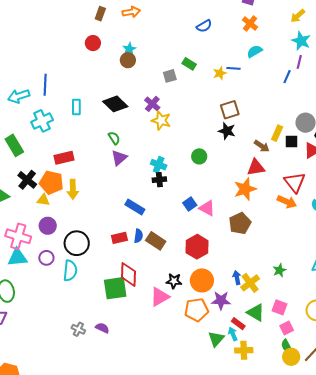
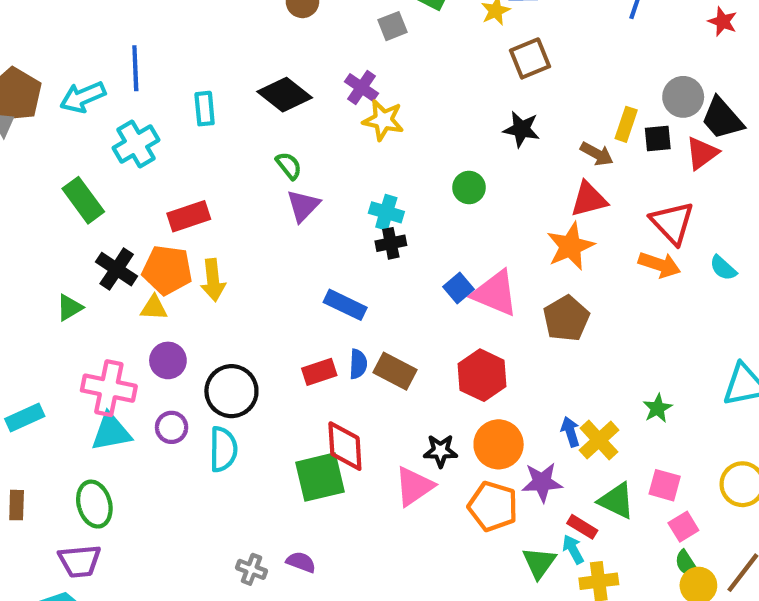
brown square: (230, 110) -> (530, 58), moved
pink triangle: (207, 208) -> (495, 293), size x1.4
orange pentagon: (196, 310) -> (493, 506), turned 30

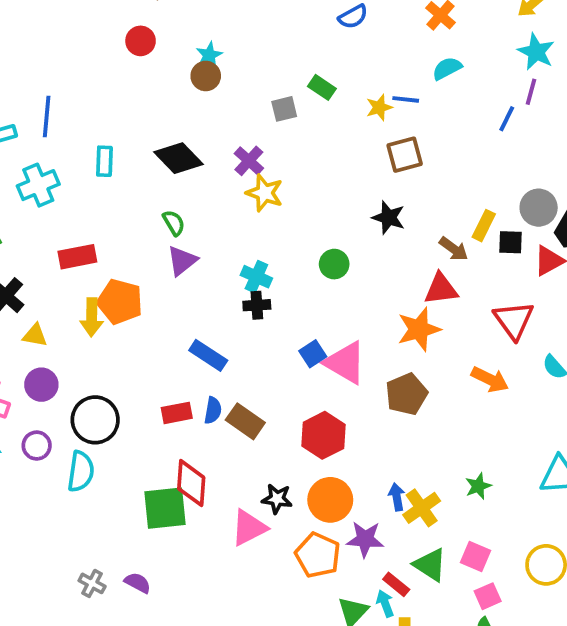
orange arrow: (659, 265) -> (490, 379), moved
orange pentagon: (167, 270) -> (120, 302), moved

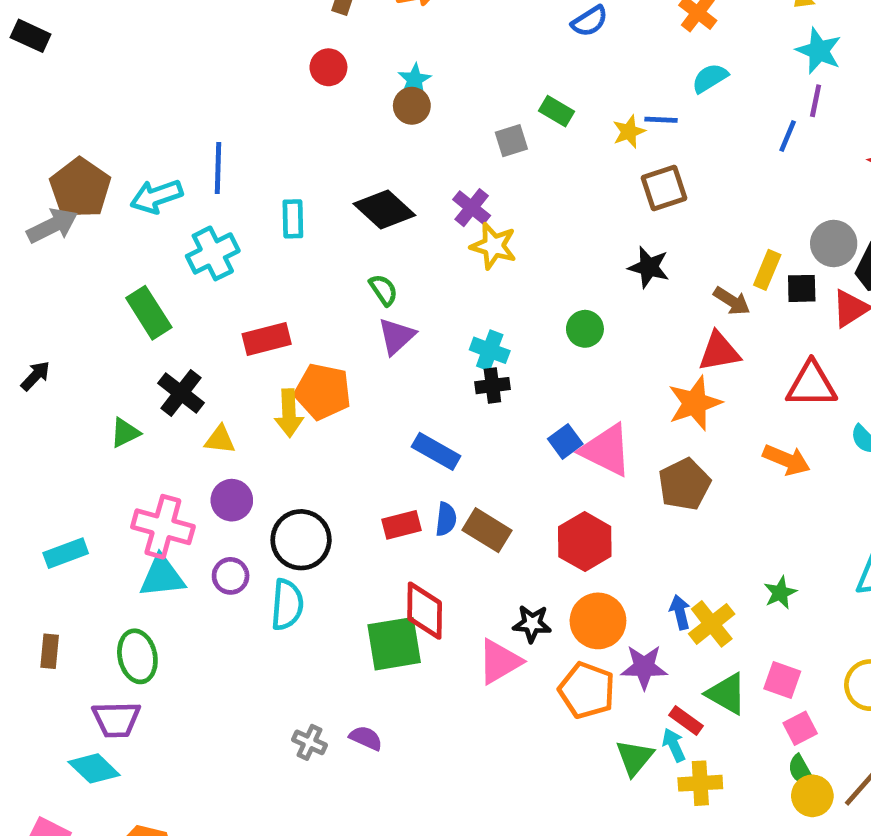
red triangle: (514, 320) -> (811, 385), turned -51

